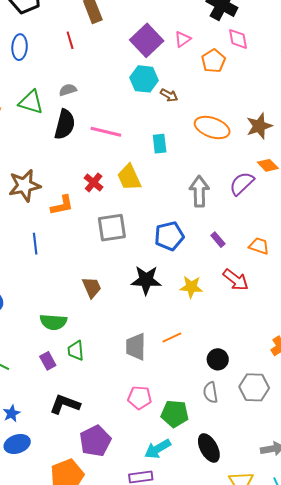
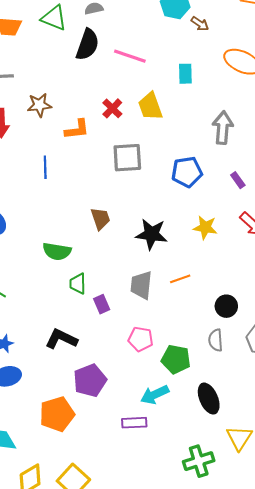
brown star: (24, 185) -> (39, 105), size x0.7
black star: (146, 280) -> (152, 234), moved
purple rectangle: (48, 361) -> (102, 304), moved

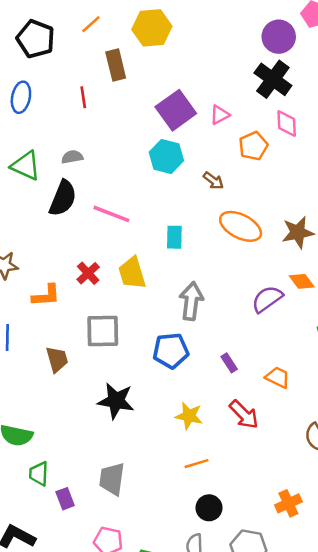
brown arrow: (200, 24) -> (213, 181), moved
gray arrow: (223, 128) -> (191, 301), moved
brown trapezoid: (100, 219) -> (57, 359), moved
black star: (152, 234) -> (116, 401), moved
orange line: (180, 279) -> (196, 464), moved

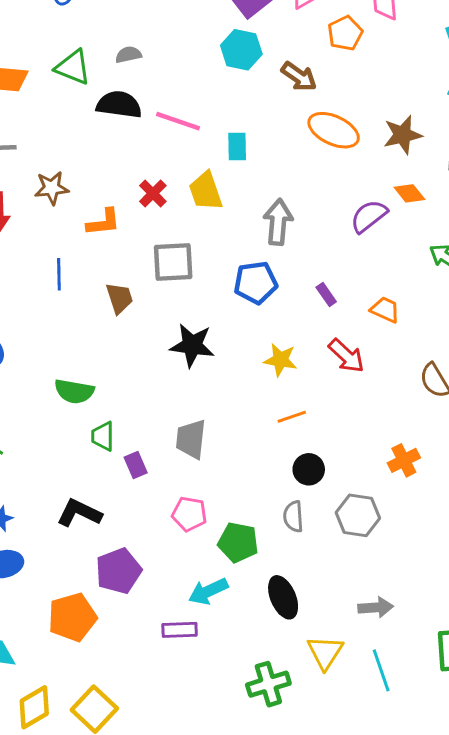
brown arrow: (213, 181) -> (299, 77), size x1.4
black semicircle: (63, 198) -> (119, 105), turned -102
cyan rectangle: (174, 237) -> (237, 147), moved

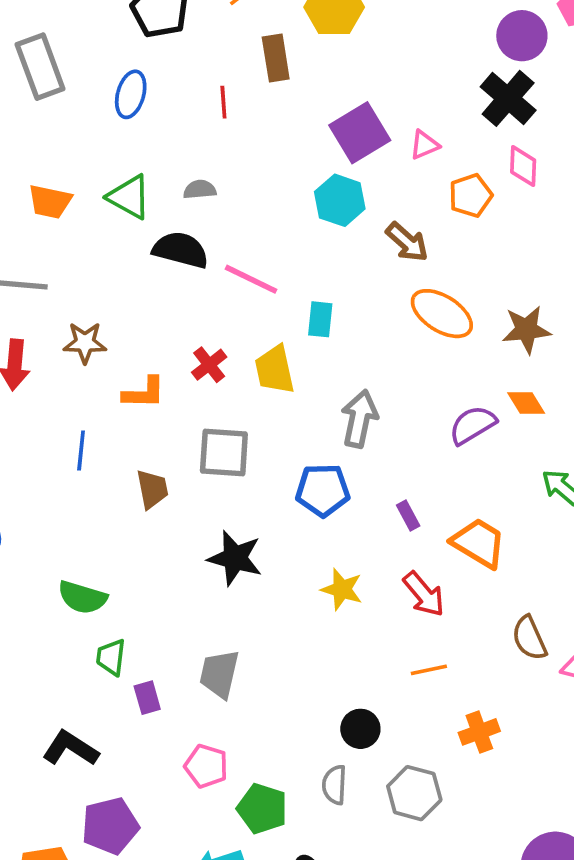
orange trapezoid: (385, 310) -> (479, 543), size x1.5
orange line: (292, 417) -> (429, 670), moved

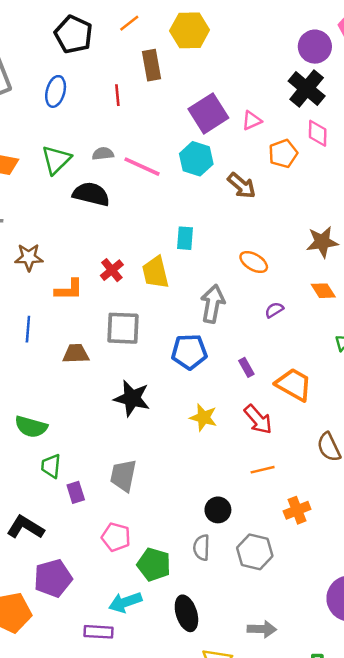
green triangle: (129, 197) -> (56, 160), turned 48
pink line: (251, 279) -> (142, 167), moved
orange ellipse: (442, 314) -> (254, 262), moved, size x0.7
purple semicircle: (473, 425) -> (274, 310), moved, size x0.6
brown trapezoid: (152, 489) -> (76, 354), turned -80

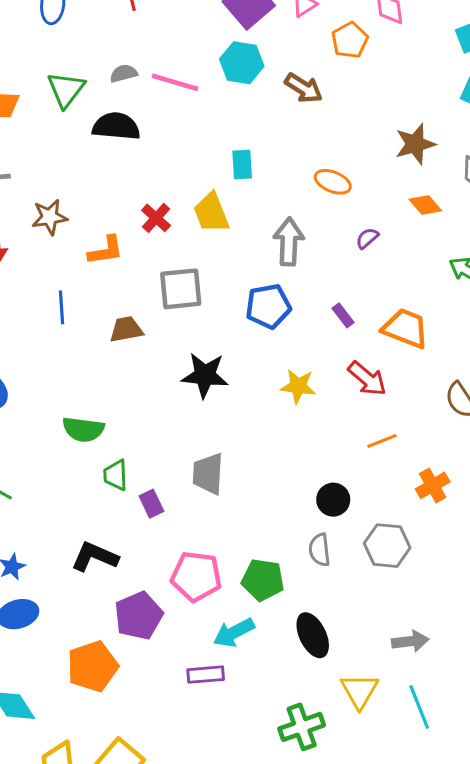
pink pentagon: (116, 537) -> (196, 576), moved, size x1.4

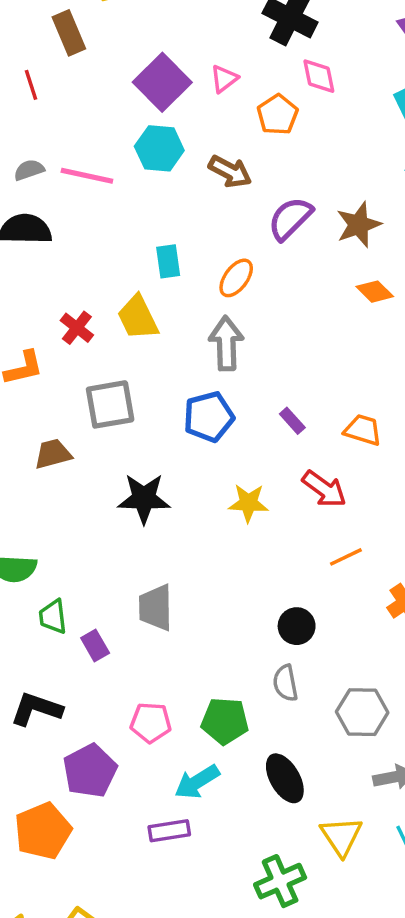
orange ellipse: (333, 182) -> (236, 278), moved, turned -72
purple semicircle: (367, 238) -> (290, 219), moved, size x1.8
orange trapezoid: (405, 328) -> (363, 430), size x0.7
gray hexagon: (387, 546) -> (362, 712), moved
pink pentagon: (196, 576) -> (151, 723), size x0.7

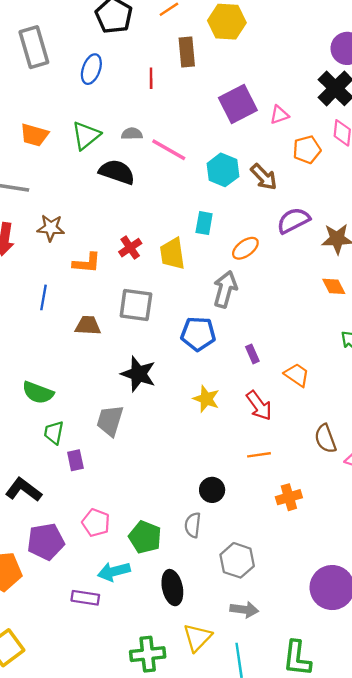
cyan hexagon: (159, 148) -> (223, 170), moved
gray trapezoid: (156, 608) -> (110, 421), moved

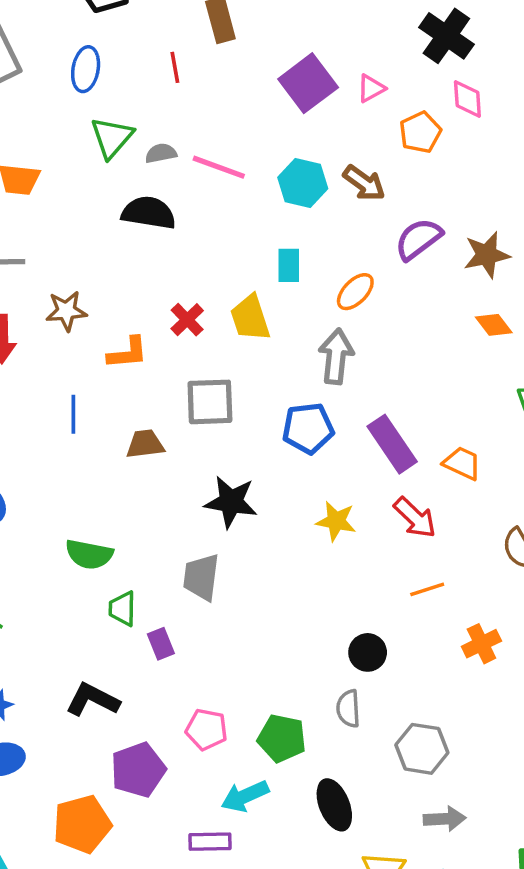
green triangle: (86, 135) -> (112, 137), moved
purple rectangle: (252, 354) -> (392, 444), size x2.0

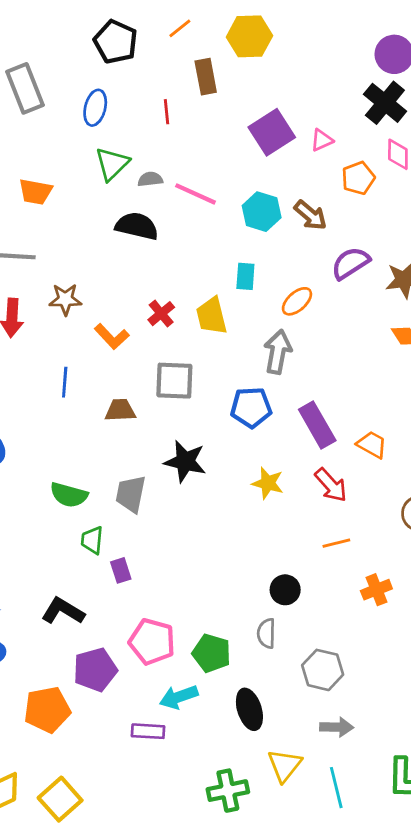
orange L-shape: (128, 353) -> (112, 337), turned 48
gray trapezoid: (201, 577) -> (131, 494), moved
pink pentagon: (206, 730) -> (152, 642), size x1.4

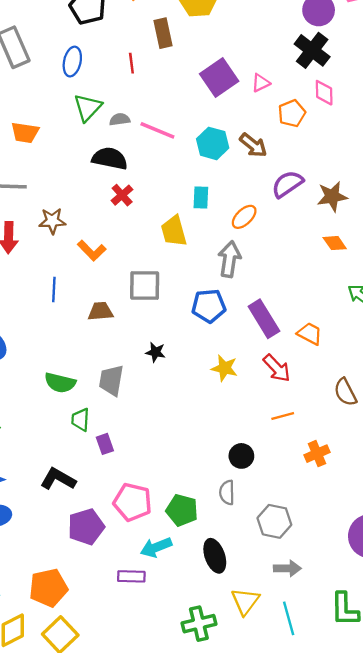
red cross: (161, 314) -> (122, 195), moved
black star: (185, 461) -> (156, 352), size x0.6
orange pentagon: (47, 710) -> (48, 588), moved

